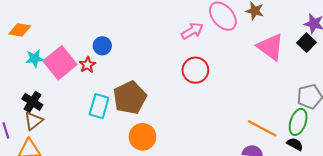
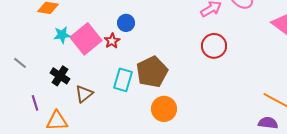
brown triangle: (33, 121) -> (84, 94), moved

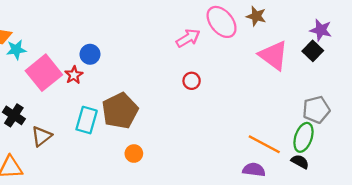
cyan star: (62, 35) -> (16, 50), moved
red circle: (214, 46) -> (192, 81), size x0.6
orange circle: (164, 109) -> (134, 154), size x0.6

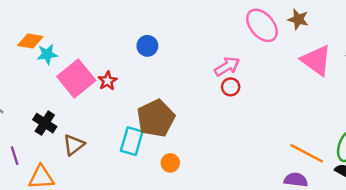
pink arrow: (188, 38) -> (227, 66), moved
blue circle: (90, 54) -> (147, 46), moved
cyan rectangle: (87, 120) -> (132, 141), moved

